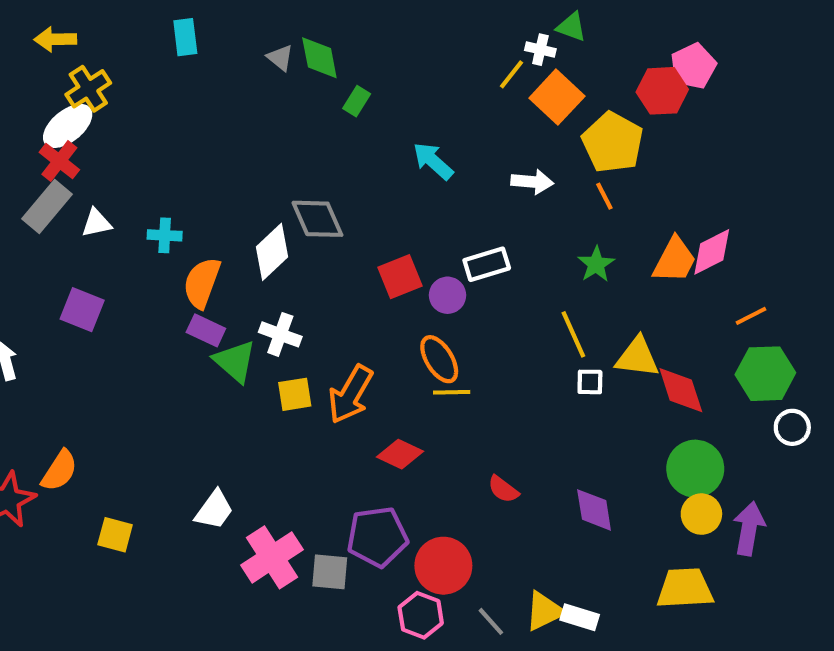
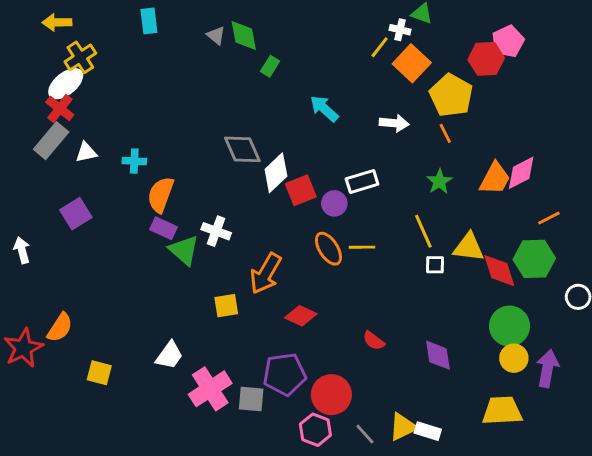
white diamond: (272, 252) -> (276, 173), moved
purple square: (82, 310) -> (76, 214), turned 36
green hexagon: (765, 374) -> (534, 259), moved
yellow line: (452, 392) -> (362, 247), moved
yellow square: (295, 394) -> (226, 306), moved

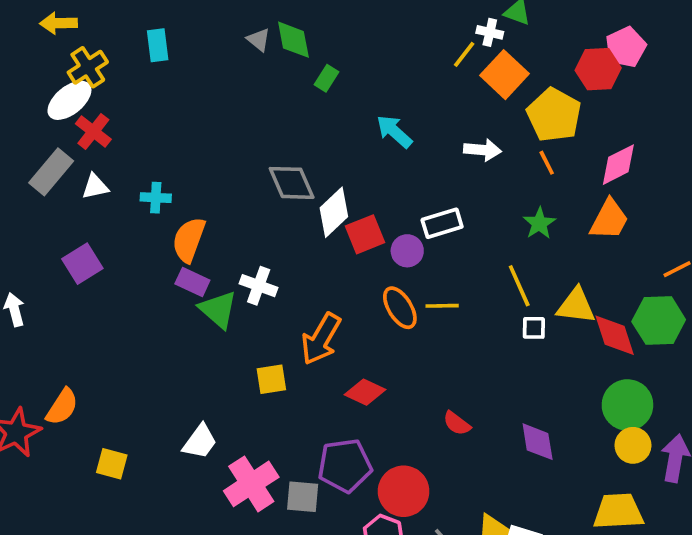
cyan rectangle: (149, 21) -> (158, 45), moved
red cross: (60, 109) -> (93, 131), moved
pink diamond: (521, 173) -> (618, 165), moved

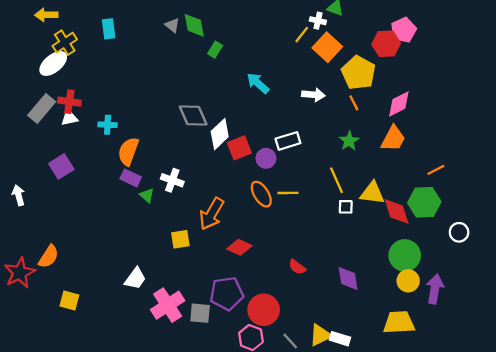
red cross: (93, 131) -> (69, 102), moved, turned -30
green triangle: (218, 310) -> (147, 195), size x0.6
yellow square: (112, 464) -> (69, 300), moved

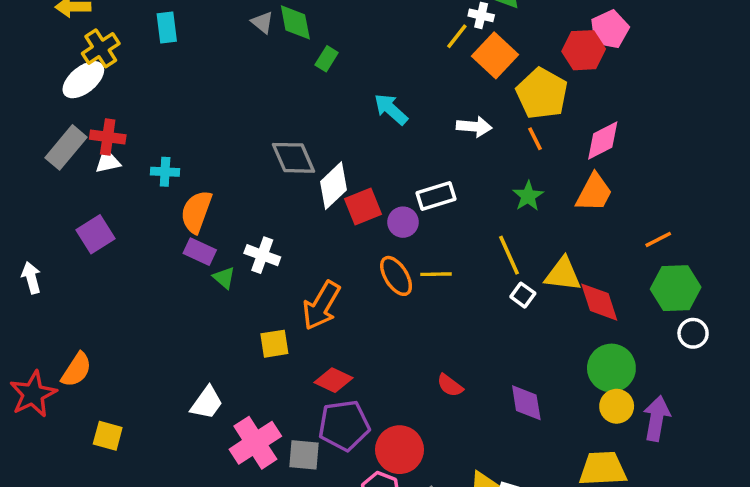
green hexagon: (424, 202) -> (676, 288), moved
white square: (346, 207) -> (523, 295), turned 35
red diamond: (239, 247) -> (334, 380), moved

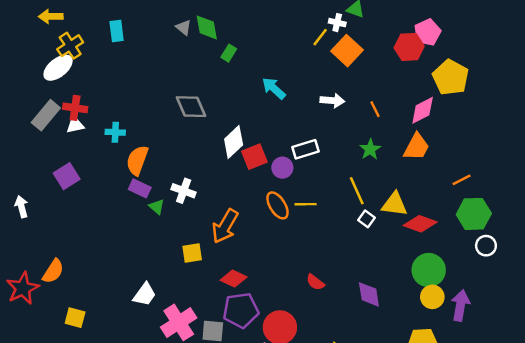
yellow pentagon: (542, 94) -> (451, 77), moved
gray diamond: (294, 158) -> (191, 107), moved
red diamond: (599, 302) -> (420, 224), turned -52

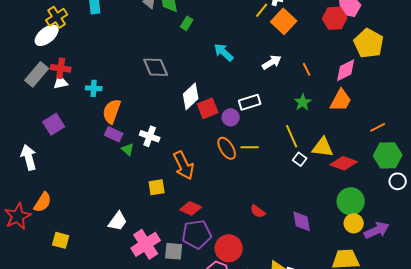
white arrow: (332, 101) -> (272, 62), turned -36
white arrow: (21, 207) -> (29, 157), moved, size x1.4
orange arrow: (225, 226) -> (184, 165), turned -56
purple arrow: (460, 305) -> (377, 230), turned 55

